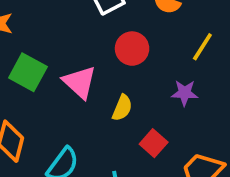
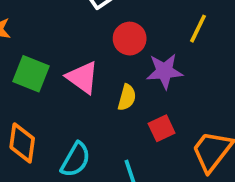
purple star: (185, 93) -> (165, 71), moved, size x1.4
red square: (154, 143) -> (162, 128), turned 30

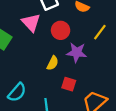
pink triangle: (82, 77) -> (31, 23), moved
red square: (162, 128) -> (69, 84), turned 32

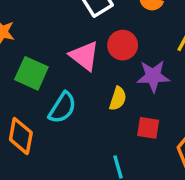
pink triangle: (31, 23) -> (84, 56), moved
cyan semicircle: (17, 92) -> (62, 108), moved

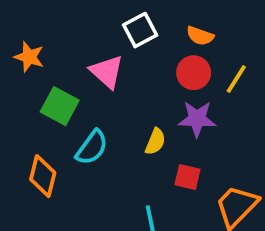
red circle: (123, 45) -> (194, 73), moved
pink triangle: (84, 56) -> (107, 72), moved

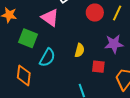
purple star: (197, 119) -> (114, 44), moved

